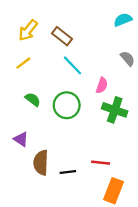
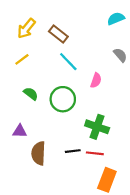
green cross: (115, 110) -> (97, 127), moved
purple triangle: (21, 139) -> (20, 131), turned -32
black line: (68, 172) -> (73, 151), moved

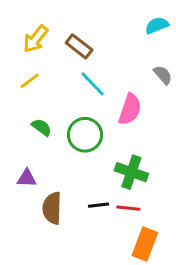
pink semicircle: (96, 80) -> (130, 109), size x1.5

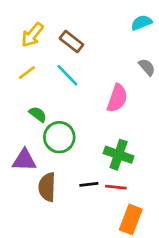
cyan line: (92, 84) -> (67, 75), moved
green circle: (85, 135) -> (59, 137), moved
purple triangle: (27, 178) -> (24, 160), size x1.4

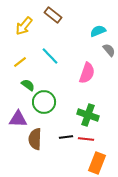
cyan semicircle: (141, 23) -> (98, 31), moved
brown rectangle: (71, 42) -> (53, 15), moved
yellow line: (27, 73) -> (20, 62), moved

